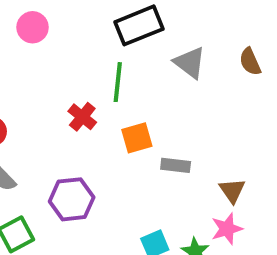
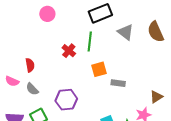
brown semicircle: (250, 62) -> (156, 32), size x1.5
red cross: (82, 117) -> (69, 51), moved
brown triangle: (232, 191) -> (156, 97), moved, turned 32

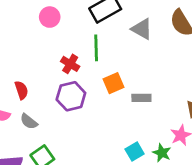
pink circle: (47, 14) -> (50, 17), moved
purple hexagon: (66, 100) -> (71, 96), moved

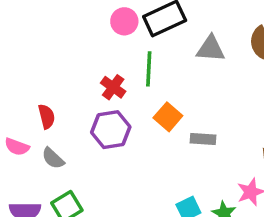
pink circle: (50, 17) -> (124, 21), moved
gray triangle: (142, 29) -> (211, 49), turned -30
orange square: (114, 83) -> (168, 117), turned -30

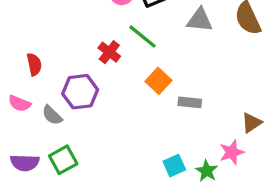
green line: (149, 69) -> (142, 36), turned -56
red semicircle: (47, 117) -> (34, 64), moved
purple hexagon: (111, 130) -> (80, 92), moved

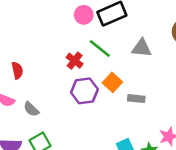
gray triangle: (200, 20) -> (142, 48), moved
purple hexagon: (80, 92) -> (84, 91), moved

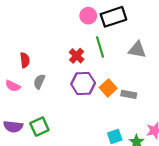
green line: (100, 49) -> (100, 47), turned 30
orange square: (112, 82) -> (108, 88), moved
gray semicircle: (31, 109) -> (39, 82), moved, turned 64

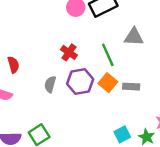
green line: (100, 47) -> (108, 55), moved
gray semicircle: (39, 82) -> (50, 84), moved

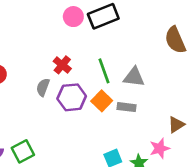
gray triangle: (134, 37) -> (134, 77), moved
gray semicircle: (50, 84) -> (43, 87), moved

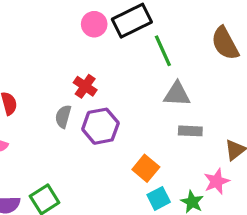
green line: (104, 71) -> (163, 51), moved
orange square: (102, 101) -> (146, 168), moved
gray rectangle: (127, 107) -> (190, 131), moved

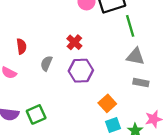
gray semicircle: (63, 116) -> (46, 63), moved

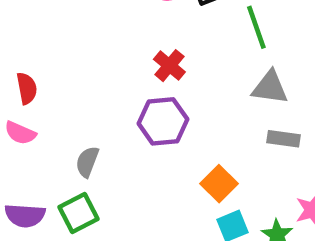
red cross: (74, 42) -> (169, 66), moved
red semicircle: (21, 46) -> (27, 88), moved
gray semicircle: (46, 63) -> (87, 162), moved

